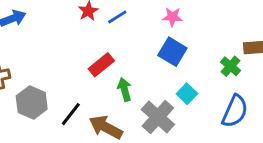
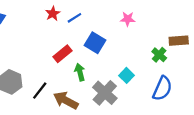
pink star: (172, 17) -> (128, 19), moved
blue square: (172, 52) -> (95, 43), moved

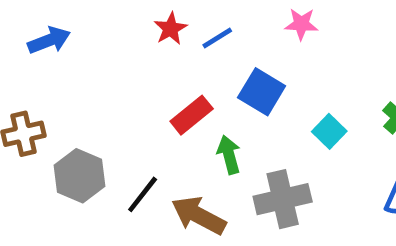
pink star: (128, 19) -> (301, 24), moved
cyan square: (127, 75) -> (329, 131), moved
gray cross: (105, 93) -> (283, 199), turned 35

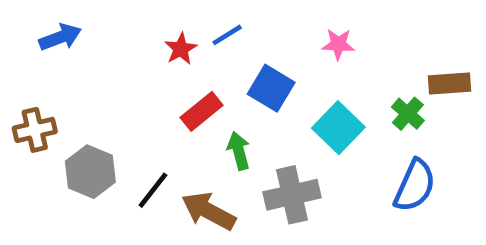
pink star: (301, 24) -> (338, 44), moved
red star: (171, 29) -> (181, 49), moved
cyan square: (329, 131) -> (338, 128), size x1.5

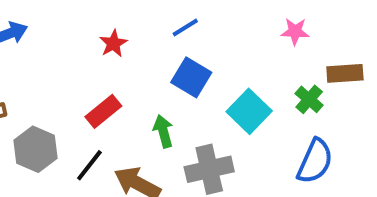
blue line: (227, 35) -> (185, 27), moved
pink star: (338, 44) -> (295, 31), moved
red rectangle: (202, 111) -> (103, 111), moved

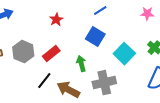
blue line: (185, 27) -> (100, 11), moved
gray hexagon: (36, 149) -> (23, 52), moved

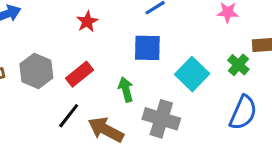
blue square: (95, 37) -> (147, 48), turned -30
gray cross: (104, 83) -> (161, 119), turned 30

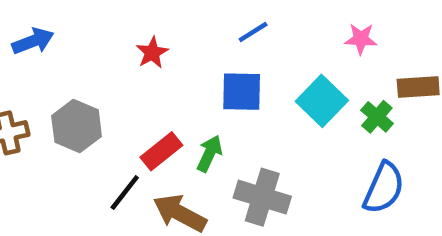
red rectangle: (80, 74) -> (161, 151), moved
cyan square: (192, 74) -> (322, 101), moved
green arrow: (126, 89) -> (210, 154), turned 40

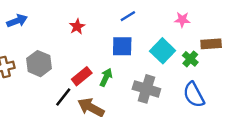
blue semicircle: (384, 188) -> (194, 95), turned 128
gray cross: (262, 197) -> (146, 89), moved

